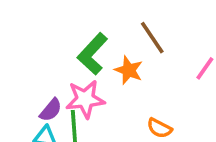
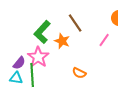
pink star: (85, 99) -> (38, 57), turned -30

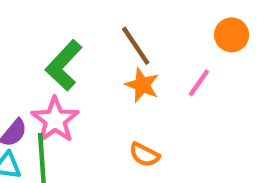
orange star: (62, 41) -> (142, 85), moved

